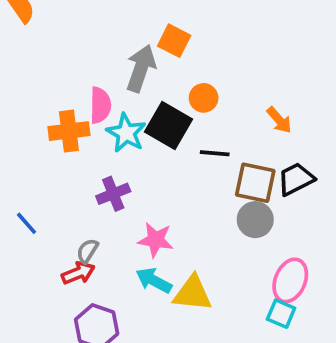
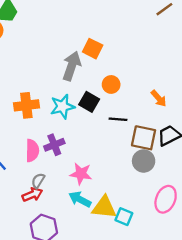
pink semicircle: (100, 105) -> (32, 151), moved
black square: (169, 126) -> (89, 102), size x0.7
cyan star: (126, 133) -> (62, 107), turned 30
cyan square: (281, 314) -> (124, 217), moved

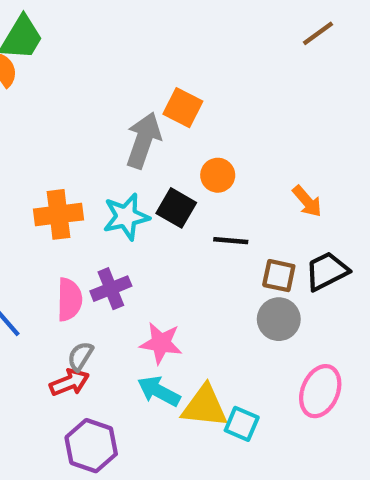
brown square: (144, 138) -> (279, 276), size x0.7

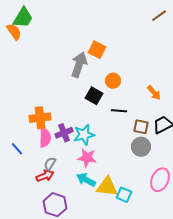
orange cross: (58, 214) -> (40, 118), moved
cyan star: (126, 217) -> (84, 135), moved

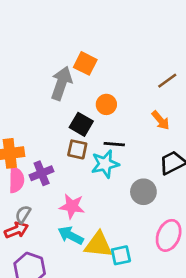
brown line: (159, 16) -> (167, 81), moved
brown square: (141, 127) -> (77, 149), moved
cyan star: (84, 135) -> (105, 164), moved
cyan square: (124, 195) -> (121, 255), turned -35

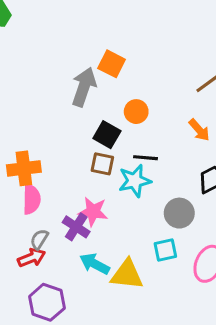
purple cross: (42, 173) -> (76, 227), moved, turned -35
pink star: (72, 206) -> (93, 212), moved
cyan square: (121, 255) -> (165, 250), moved

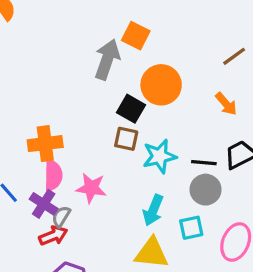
orange circle: (136, 112) -> (161, 85), size x1.6
black line: (145, 158) -> (204, 163), moved
pink star: (93, 212) -> (91, 188), moved
purple cross: (76, 227) -> (44, 204), moved
cyan arrow: (95, 264) -> (153, 210), moved, turned -96

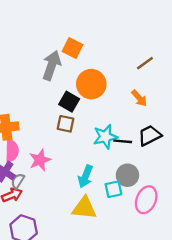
cyan star: (159, 156) -> (105, 137), moved
pink star: (91, 188) -> (40, 160), turned -30
gray circle: (206, 190) -> (127, 175), moved

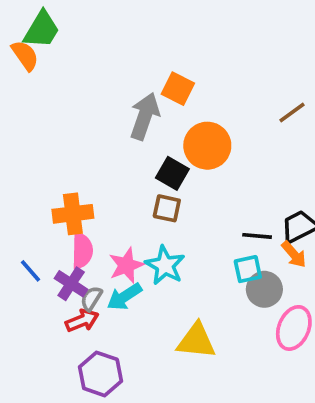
orange arrow: (139, 98) -> (294, 254), moved
cyan star: (105, 137) -> (165, 265), moved, turned -30
cyan arrow: (85, 176) -> (124, 297), moved, turned 35
cyan square: (113, 189) -> (248, 269), moved

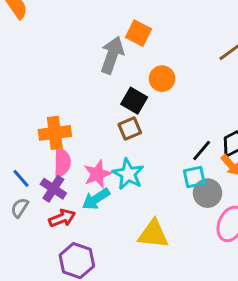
orange circle: (207, 146) -> (162, 79), size x0.7
brown square: (167, 208) -> (130, 129), turned -35
black line: (257, 236) -> (202, 151), turned -55
gray semicircle: (91, 298) -> (20, 208), moved

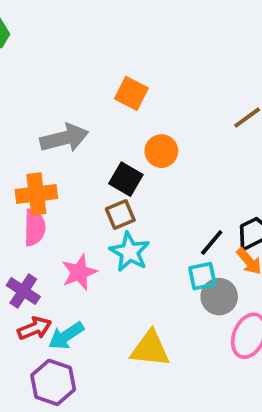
gray arrow: (112, 55) -> (64, 138), moved, turned 57
orange cross: (55, 133) -> (36, 194), moved
pink semicircle: (62, 162) -> (34, 228), moved
cyan star: (128, 174) -> (130, 252), moved
cyan arrow: (96, 199) -> (66, 336), moved

